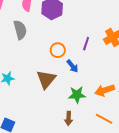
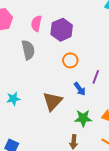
purple line: (86, 44) -> (96, 77), moved
orange circle: (58, 50) -> (70, 60), moved

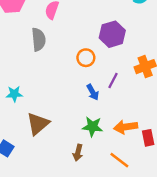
purple hexagon: (62, 30) -> (112, 34), moved
brown triangle: (53, 101) -> (38, 124), moved

